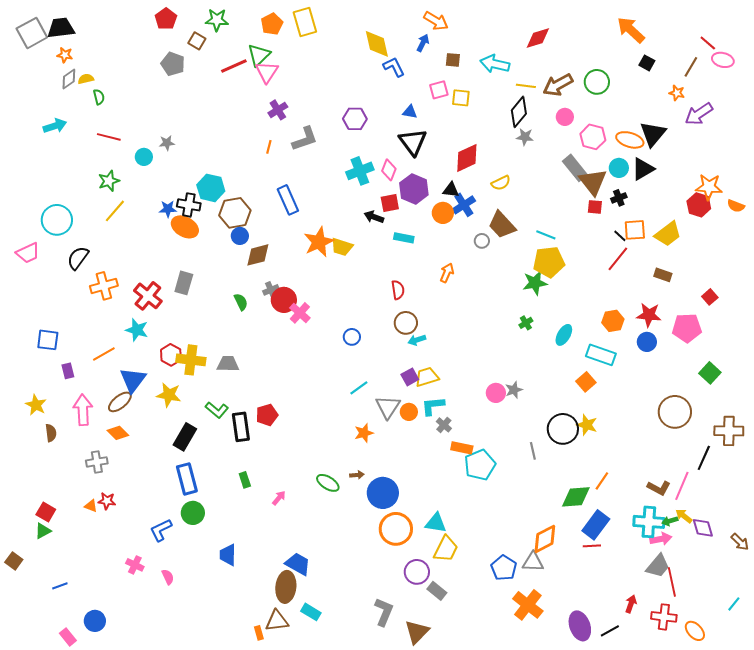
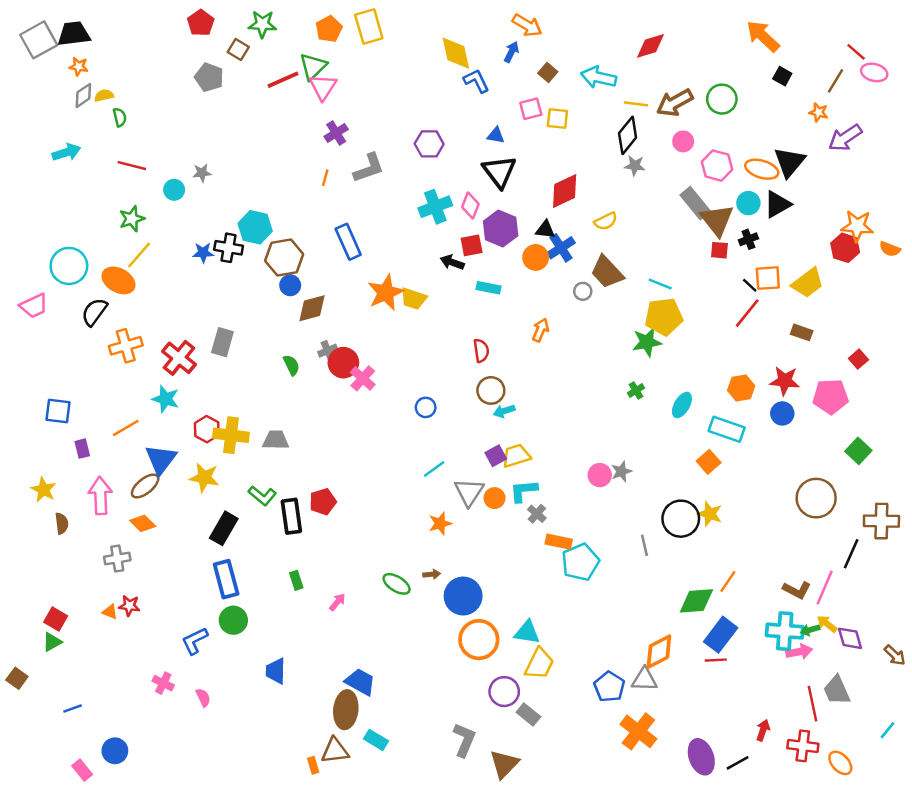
brown square: (453, 60) -> (548, 72), turned 35
orange ellipse: (185, 227) -> (118, 280), moved
gray trapezoid: (658, 566) -> (837, 690), moved, turned 116

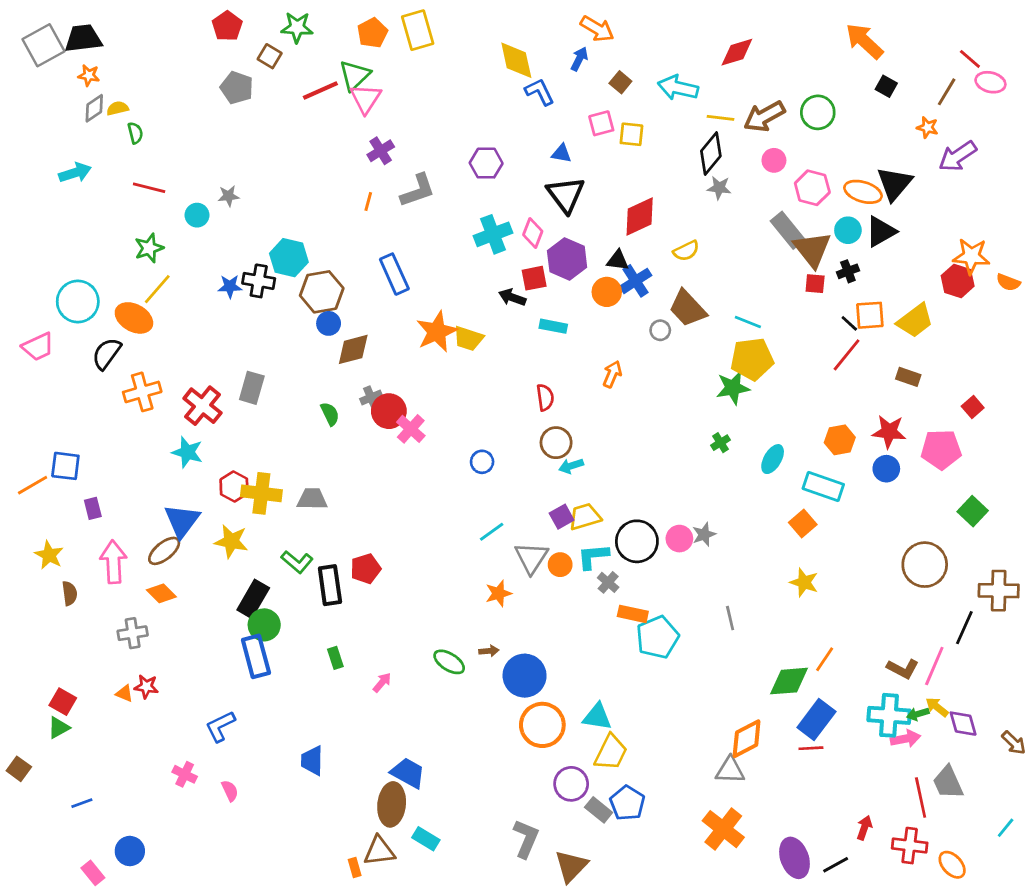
orange line: (126, 428) -> (33, 485), moved
black circle: (681, 519) -> (637, 541), moved
green circle: (233, 620) -> (264, 625), moved
blue pentagon: (609, 687) -> (627, 803), moved

